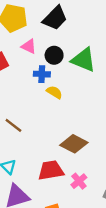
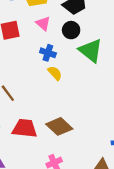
black circle: (54, 55) -> (71, 30), moved
red trapezoid: (51, 170) -> (25, 128), moved

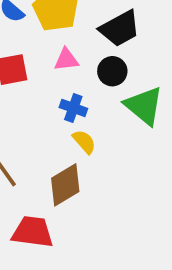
pink triangle: (43, 24) -> (66, 60), turned -49
brown diamond: (59, 126) -> (65, 185), moved, turned -75

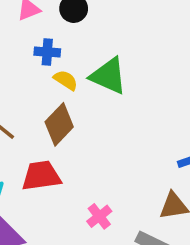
green triangle: (144, 106) -> (108, 76), moved

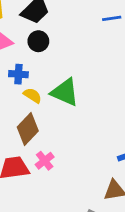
pink cross: (99, 216) -> (45, 161), moved

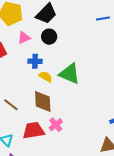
brown diamond: (28, 129) -> (43, 102), turned -45

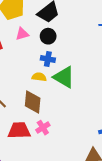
blue cross: (35, 61) -> (48, 59), moved
yellow semicircle: (46, 77) -> (39, 77), turned -32

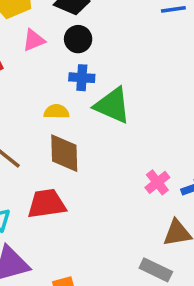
yellow semicircle: (39, 77) -> (56, 112), moved
pink cross: (43, 128) -> (157, 182), moved

